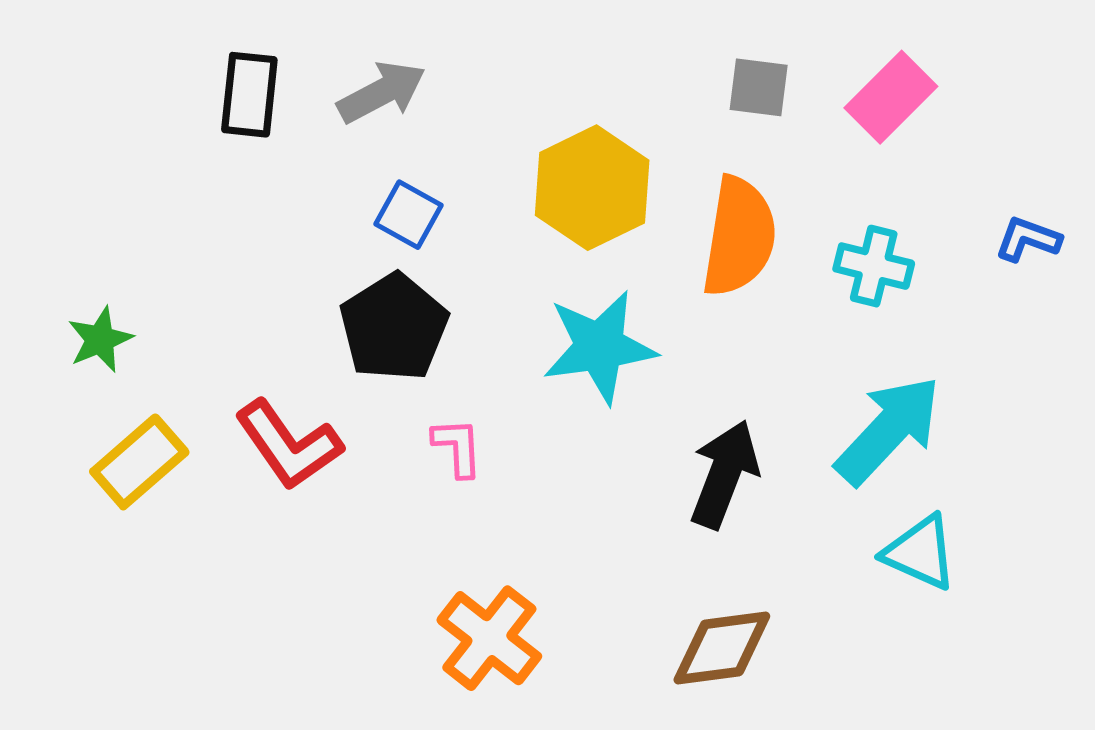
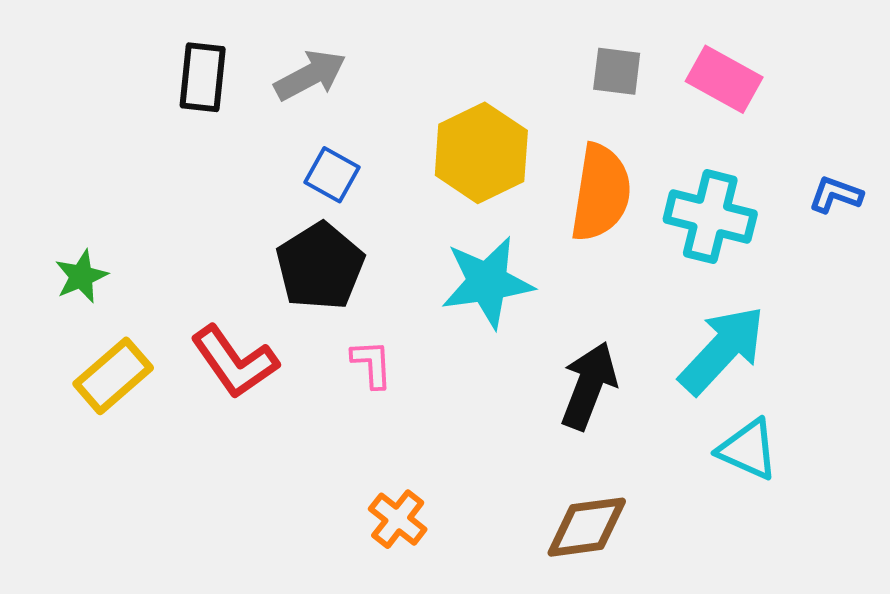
pink rectangle: (891, 97) -> (724, 79), turned 74
cyan cross: (874, 266) -> (710, 217), size x1.4
orange cross: (489, 638) -> (398, 519), size x0.7

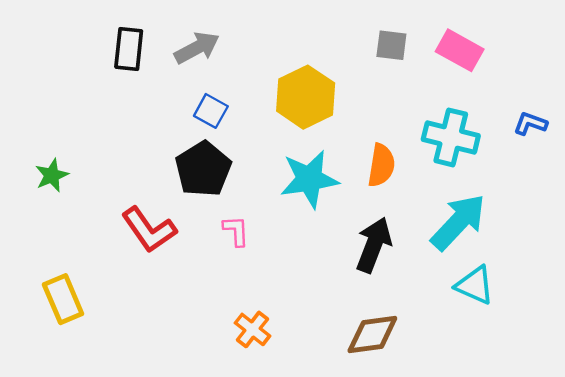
orange semicircle: (601, 193) -> (381, 165), moved, size x0.7
yellow rectangle: (113, 376) -> (63, 299), moved, turned -72

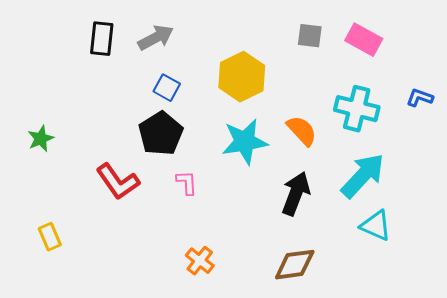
orange semicircle: (381, 165) -> (302, 131), turned -52
yellow rectangle: (63, 299) -> (50, 237), size x0.7

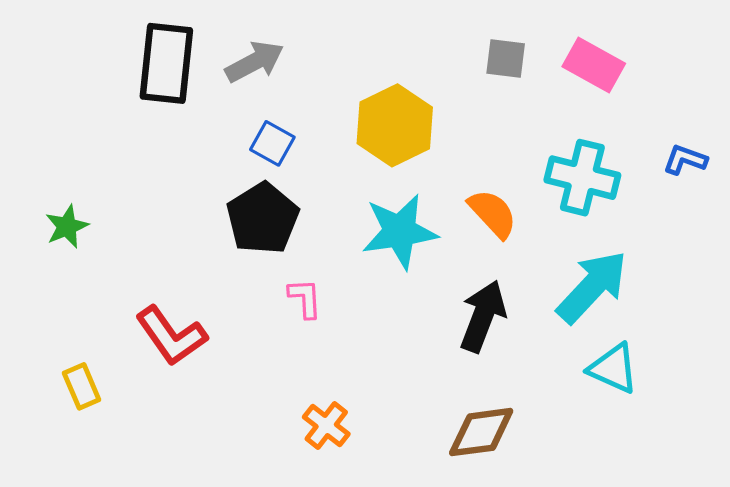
black rectangle: (102, 39) -> (166, 63), size x1.4
red L-shape: (118, 182) -> (171, 336), moved

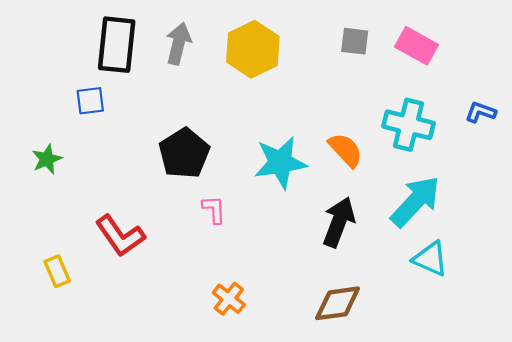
gray arrow: (254, 62) -> (178, 43), turned -48
yellow hexagon: (395, 125) -> (253, 49), moved
blue square: (272, 143) -> (90, 101), moved, turned -36

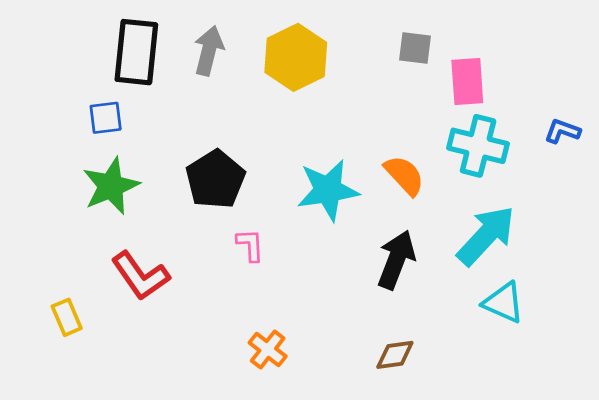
pink rectangle: (417, 46) -> (467, 82), moved, turned 57
green star: (47, 159) -> (111, 186), moved, size x1.6
brown diamond: (338, 303) -> (395, 355), size x0.7

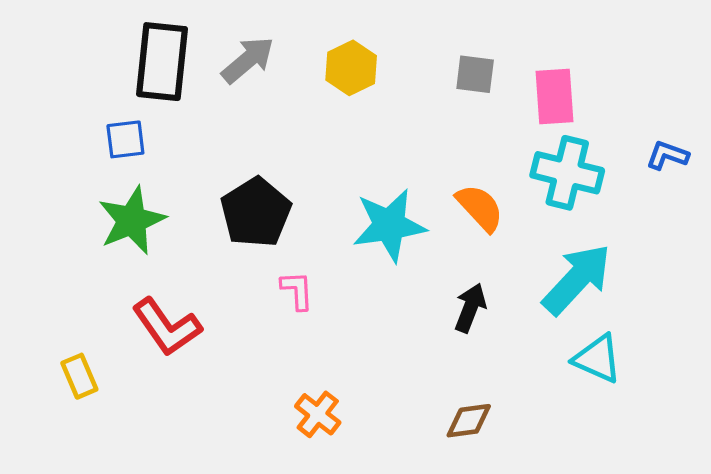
gray square: (415, 48) -> (475, 74), moved
gray arrow: (209, 51) -> (248, 60), turned 36
yellow hexagon: (296, 57) -> (351, 68), size x0.7
black arrow: (396, 260) -> (470, 308), size x0.7

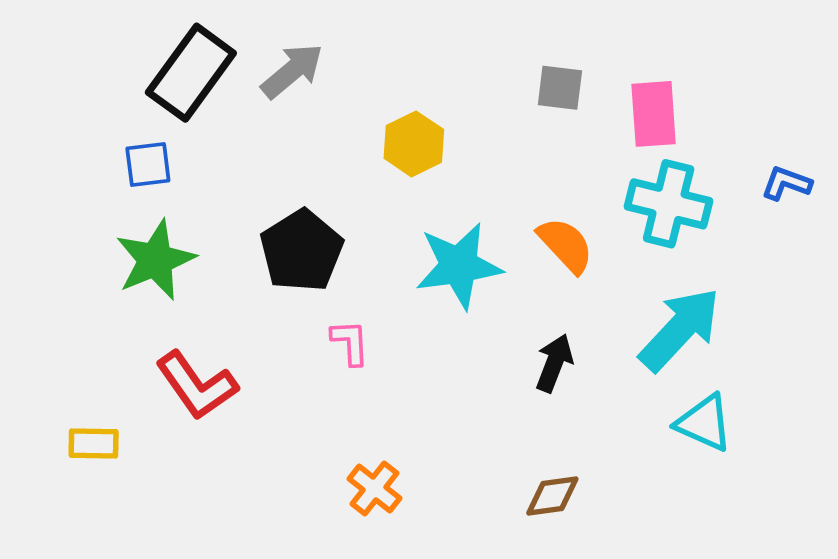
black rectangle: (162, 62) -> (191, 73), turned 30
yellow hexagon: (351, 68) -> (414, 144), moved
yellow rectangle: (79, 376) -> (94, 444), turned -66

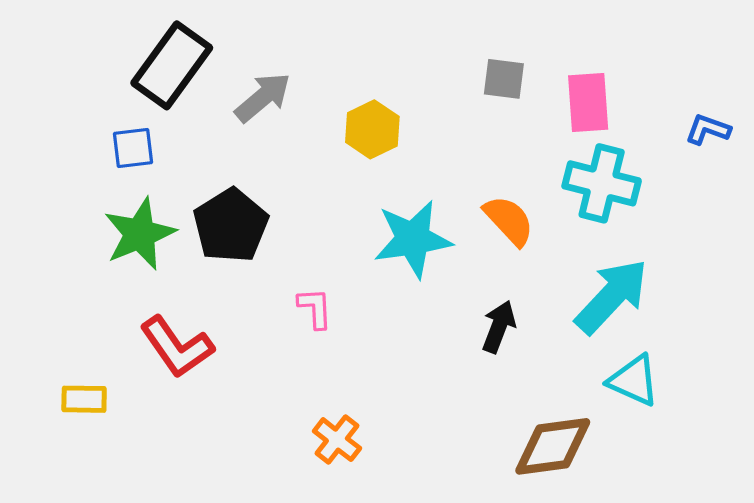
gray arrow: (292, 71) -> (263, 97), moved
blue L-shape: (786, 183) -> (708, 129), moved
black pentagon: (301, 251) -> (231, 226), moved
brown diamond: (552, 496) -> (553, 446), moved, size x1.6

